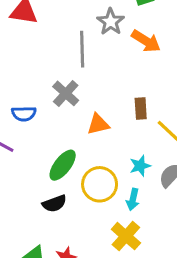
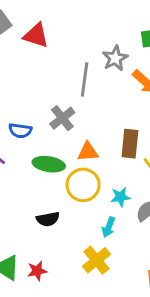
brown rectangle: (141, 108) -> (130, 144), size x1.4
green ellipse: (63, 165) -> (49, 164), moved, turned 52
yellow circle: (100, 184) -> (83, 185), moved
black semicircle: (54, 204) -> (48, 219), moved

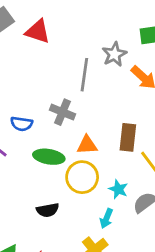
gray cross: (62, 118) -> (63, 112), turned -30
cyan star: (120, 197) -> (118, 189), turned 30

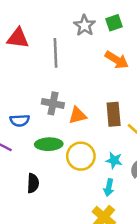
gray star: (114, 54) -> (85, 25), moved
gray line: (84, 75) -> (55, 53), moved
orange triangle: (87, 145) -> (78, 115), moved
black semicircle: (48, 210) -> (33, 183), moved, turned -66

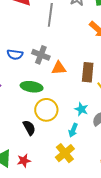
blue semicircle: (20, 120) -> (15, 55), moved
yellow circle: (81, 156) -> (46, 110), moved
black semicircle: (33, 183) -> (29, 128), moved, turned -42

